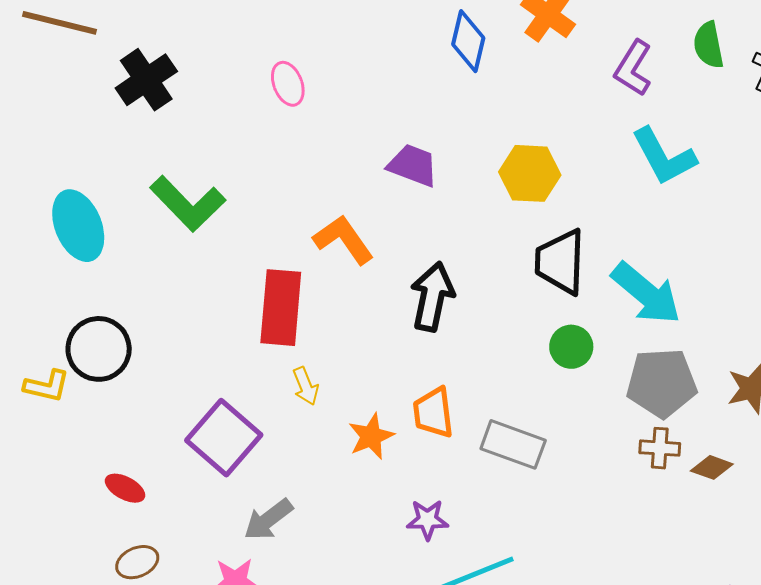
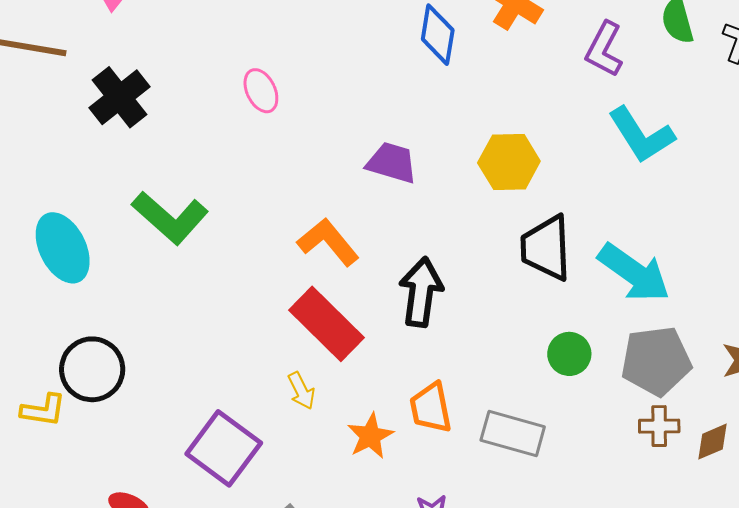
red rectangle: (281, 308) -> (326, 324), moved, turned -46
green circle: (571, 347) -> (569, 354), moved
brown diamond: (712, 467) -> (712, 442), turned -39

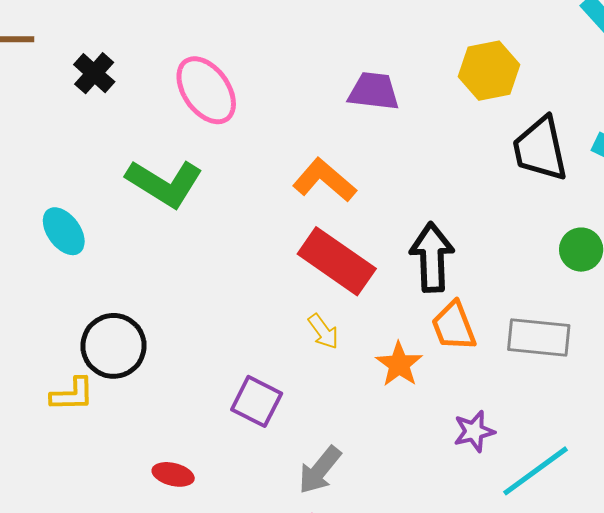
pink ellipse: (261, 91) -> (206, 90), moved, size x1.6
black cross: (120, 97) -> (94, 73), size x0.7
cyan ellipse: (63, 248) -> (64, 231), size x0.7
black arrow: (421, 292) -> (432, 257), moved
purple square: (224, 448) -> (257, 401), size x0.7

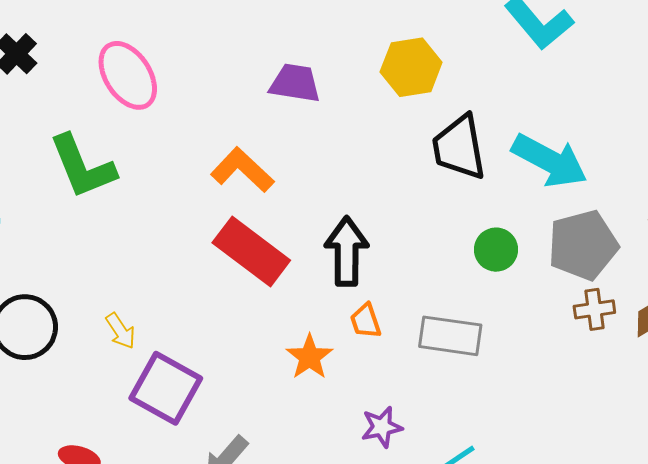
green L-shape: (165, 183) -> (82, 167), turned 34
orange trapezoid: (454, 326) -> (366, 321), size x0.7
yellow arrow: (323, 331) -> (121, 331), moved
purple square: (257, 401) -> (166, 388), size x1.4

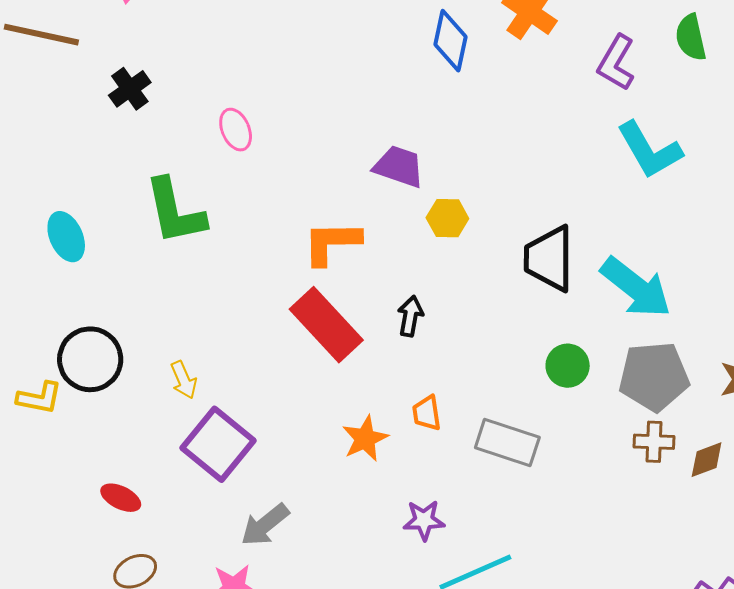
yellow hexagon: (411, 67) -> (447, 218), moved, size x0.7
pink ellipse: (128, 75) -> (236, 130), size x0.6
orange L-shape: (242, 170) -> (332, 243), turned -54
black arrow: (347, 251) -> (410, 316), moved, size x0.6

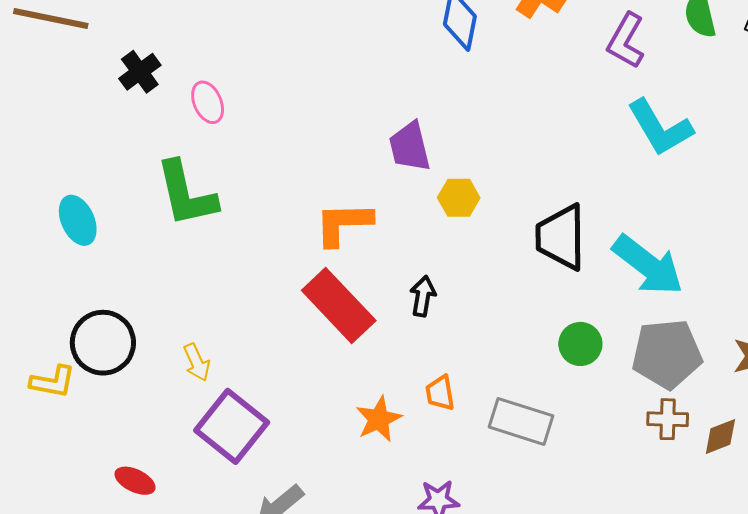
pink ellipse: (236, 130) -> (208, 102), moved
purple trapezoid: (399, 167) -> (410, 147), turned -122

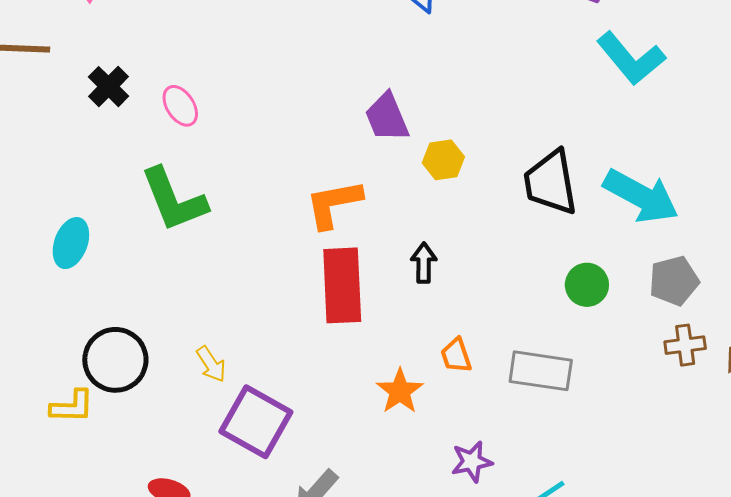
cyan ellipse: (78, 220) -> (71, 243), turned 54
red rectangle: (339, 305) -> (342, 285), turned 50
gray pentagon: (667, 354) -> (674, 281), size x0.7

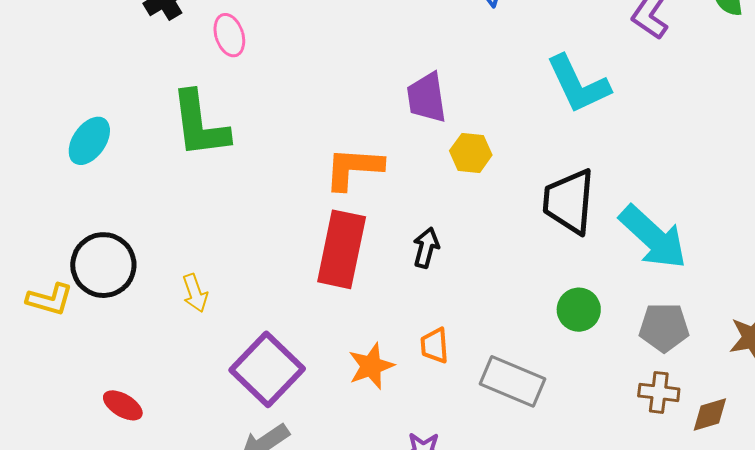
cyan L-shape: (631, 59) -> (578, 84), moved
purple square: (256, 422) -> (267, 369), moved

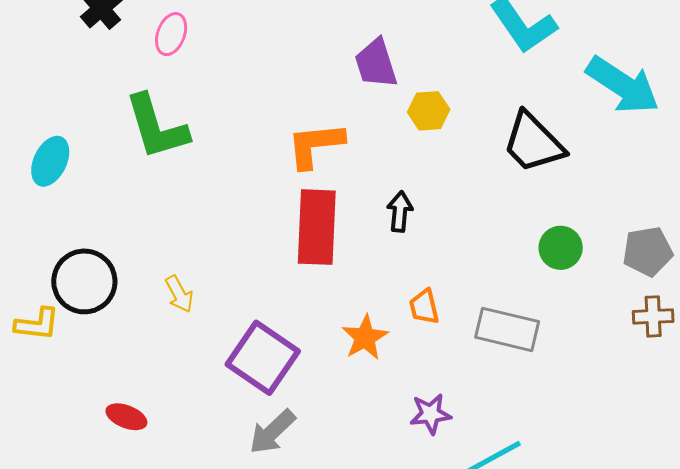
pink ellipse: (229, 35) -> (171, 34), turned 48
black trapezoid: (569, 201) -> (533, 143), turned -40
cyan arrow: (653, 237) -> (623, 85), moved

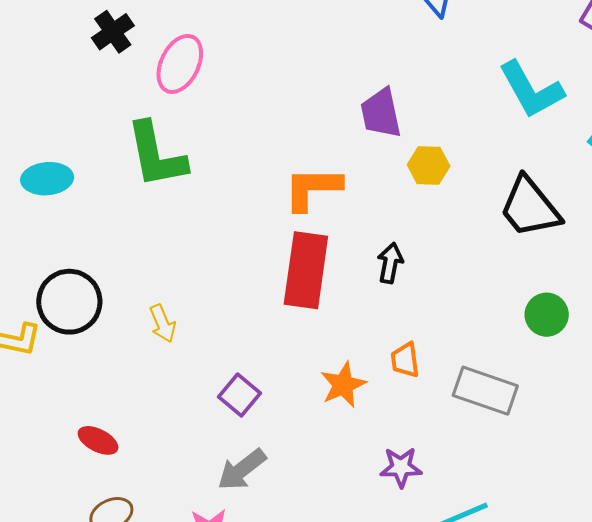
pink ellipse: (171, 34) -> (180, 64), size x1.4
cyan ellipse: (50, 161) -> (47, 179), turned 54
purple square: (263, 358) -> (240, 395), size x0.6

